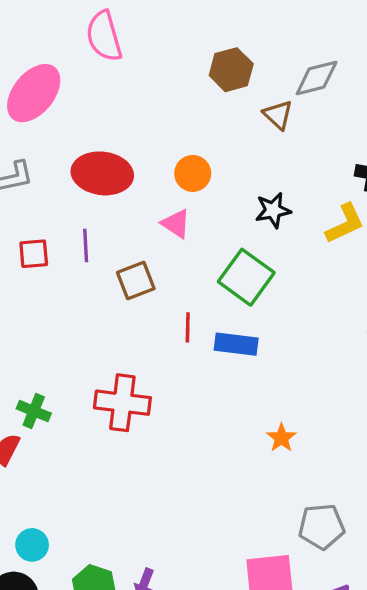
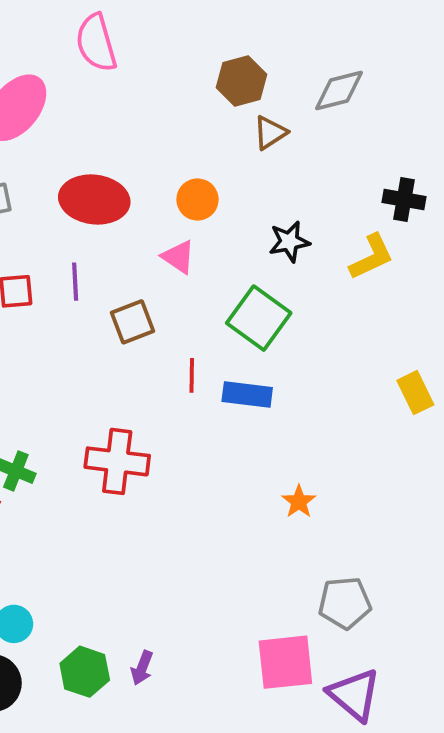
brown triangle: (278, 115) -> (270, 133), moved, turned 44

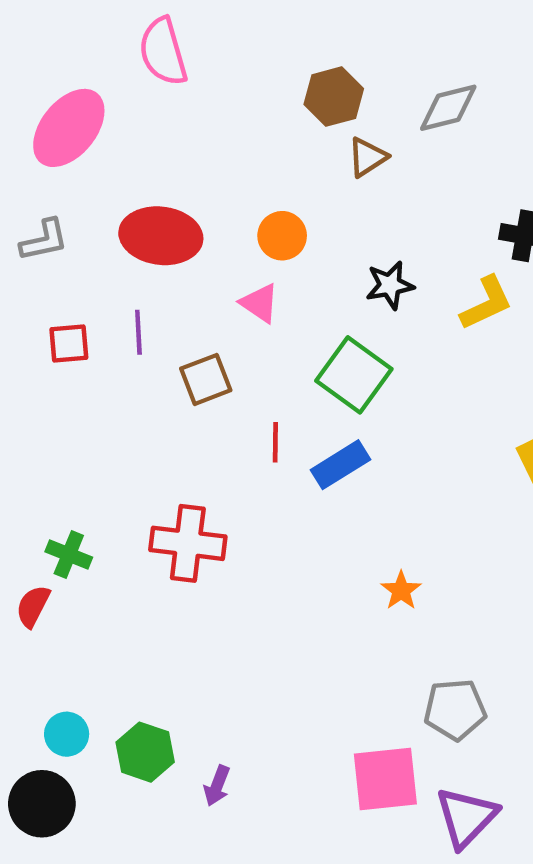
blue rectangle: (247, 395) -> (340, 465), turned -39
green hexagon: (85, 672) -> (145, 752), moved
purple triangle: (354, 695) -> (466, 817), turned 34

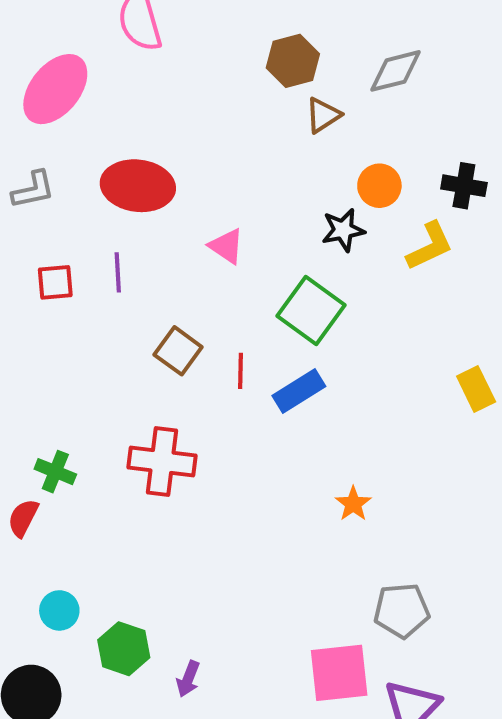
orange circle: (282, 236) -> (379, 186), moved
brown square: (206, 379) -> (178, 351), moved, turned -33
cyan circle: (67, 734) -> (59, 610), moved

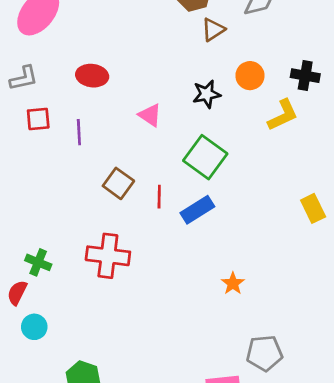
red ellipse: (138, 186) -> (92, 76), size x0.7
black star: (343, 230) -> (207, 94), moved
red square: (55, 282) -> (38, 119), moved
cyan circle: (59, 610) -> (34, 327), moved

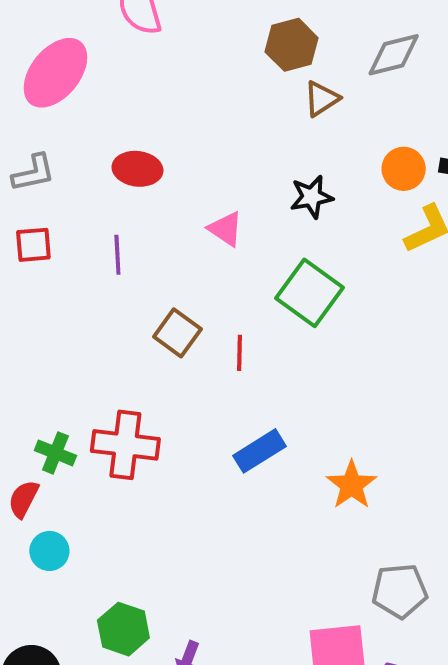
orange circle: (250, 76) -> (404, 169), moved
red square: (38, 119) -> (33, 245), moved
blue rectangle: (197, 210) -> (260, 451), moved
red cross: (108, 256) -> (125, 445), moved
orange star: (233, 283) -> (352, 485), size x1.4

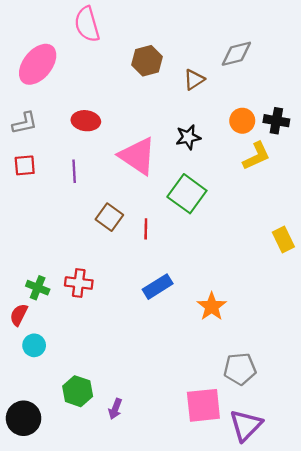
brown hexagon: (292, 45) -> (147, 61), moved
pink triangle: (226, 229) -> (138, 156), size x1.8
red cross: (125, 445) -> (79, 283), size x0.7

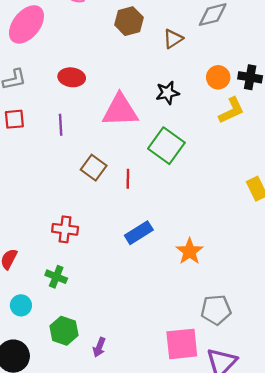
pink triangle: (138, 156) -> (120, 110), turned -36
green cross: (38, 288) -> (56, 277), moved
cyan circle: (34, 345) -> (21, 305), moved

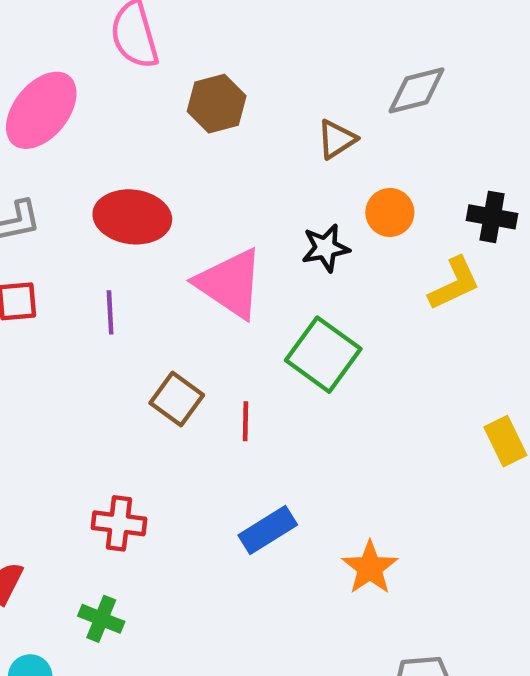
brown hexagon: (129, 21) -> (217, 104), moved
red ellipse: (72, 77) -> (132, 217), size x1.4
orange circle: (218, 77) -> (390, 212), moved
pink triangle: (120, 110) -> (230, 284), turned 36

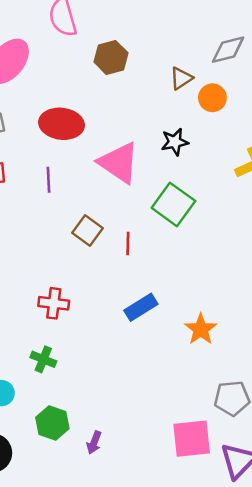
orange circle: (390, 212) -> (212, 98), moved

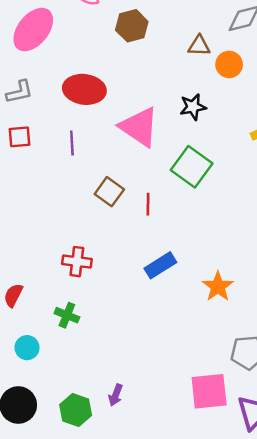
brown triangle: (181, 78) -> (199, 46), turned 35
green hexagon: (52, 423) -> (76, 410), moved

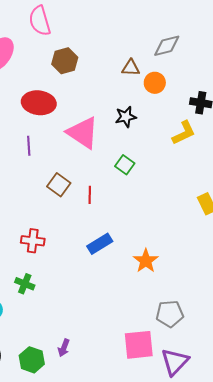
brown hexagon: (132, 26) -> (65, 61), moved
green square: (192, 167) -> (125, 165), size x0.6

